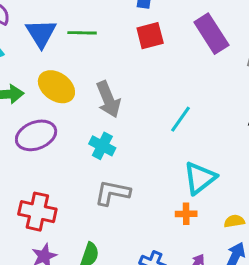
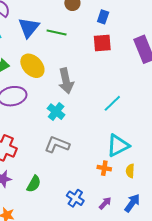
yellow semicircle: (234, 221) -> (130, 171), moved, turned -88

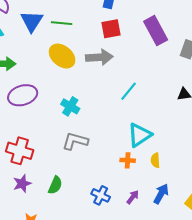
yellow ellipse: (32, 66) -> (62, 56), moved
gray arrow: (66, 81) -> (99, 57), moved, turned -75

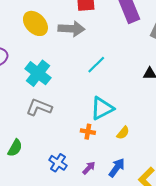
cyan cross: (70, 106) -> (38, 73), size x1.4
yellow semicircle: (155, 160) -> (123, 133), moved, turned -144

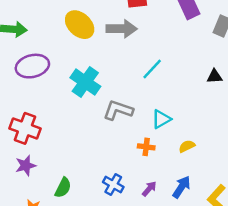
gray L-shape: (39, 107) -> (118, 110), moved
cyan triangle: (102, 108) -> (161, 119), size x0.7
yellow semicircle: (123, 133) -> (187, 146), turned -152
green semicircle: (15, 148) -> (63, 188), moved

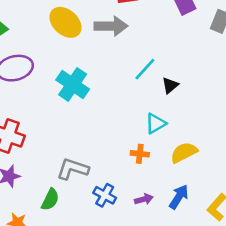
black triangle: (214, 76) -> (170, 85), moved, turned -35
gray L-shape: (118, 110) -> (73, 169), moved
yellow semicircle: (187, 146) -> (184, 152), size x1.5
purple arrow: (149, 189) -> (144, 199), turned 35

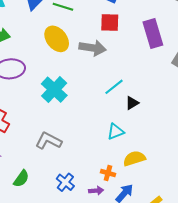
orange cross: (140, 154) -> (108, 173), moved
gray L-shape: (73, 169) -> (49, 141), moved

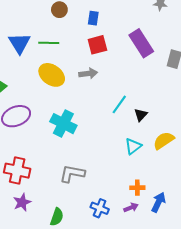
gray arrow: (93, 48) -> (88, 73), size x0.7
yellow semicircle: (134, 158) -> (164, 141), moved

